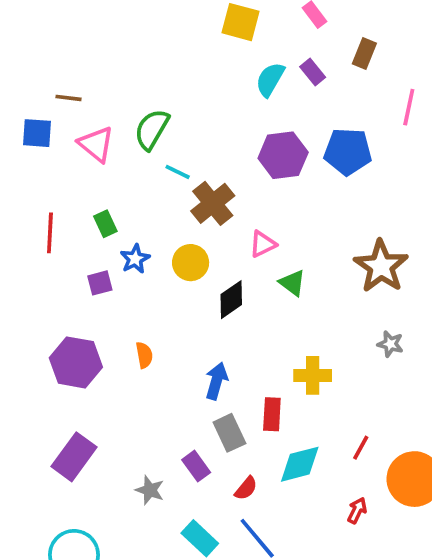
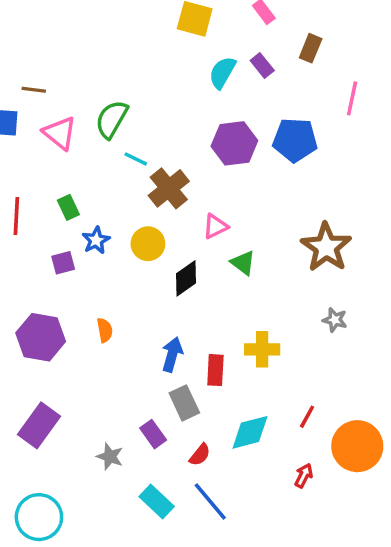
red rectangle: (272, 414) -> (215, 370), moved

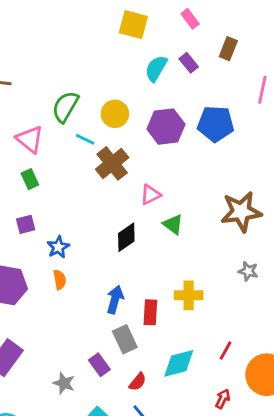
pink triangle: (60, 133) -> (30, 139), moved
blue star: (96, 240) -> (58, 247), moved
yellow circle: (148, 244) -> (115, 114), moved
brown star: (326, 247) -> (241, 212), turned 30

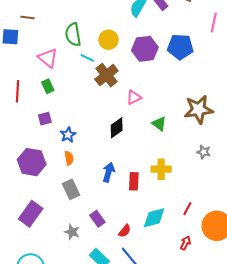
green semicircle: (65, 107) -> (73, 35), turned -40
green triangle: (173, 224) -> (159, 124), moved
gray rectangle: (125, 339) -> (71, 189), moved

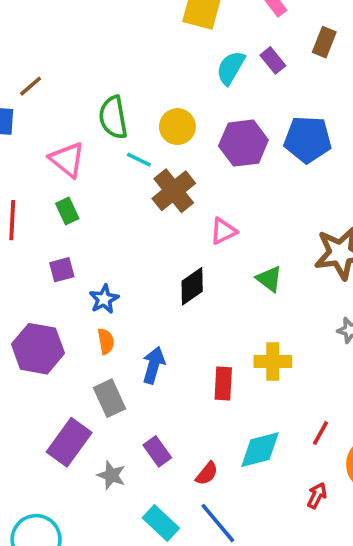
brown line: (28, 17) -> (31, 86), turned -48
blue arrow: (109, 172) -> (154, 365), moved
purple rectangle: (31, 214) -> (69, 442), moved

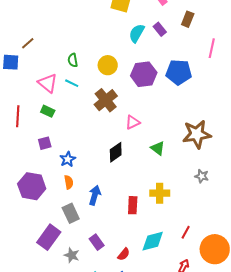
green semicircle: (113, 117) -> (73, 60), size x0.6
cyan line: (139, 160) -> (72, 83), moved
green rectangle: (67, 211) -> (48, 111), turned -40

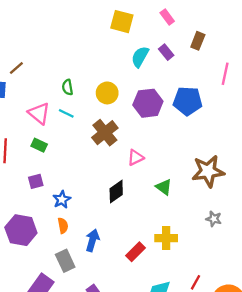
red rectangle: (133, 205) -> (135, 252), turned 42

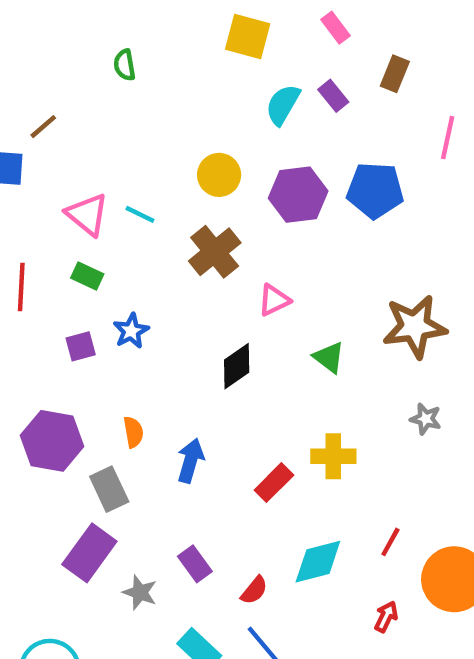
green semicircle: (67, 87) -> (125, 65), moved
blue star: (62, 200) -> (131, 331), moved
gray rectangle: (65, 261) -> (109, 489), moved

